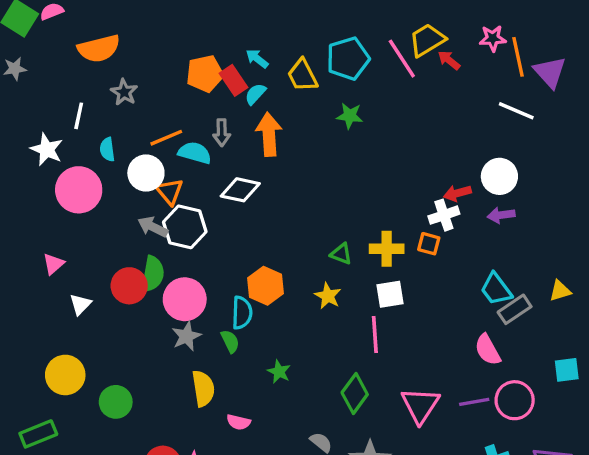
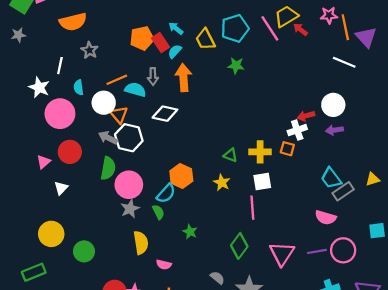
red circle: (129, 286) -> (70, 152), moved
cyan semicircle: (242, 313) -> (166, 193), turned 40
pink semicircle: (488, 350) -> (326, 218), turned -45

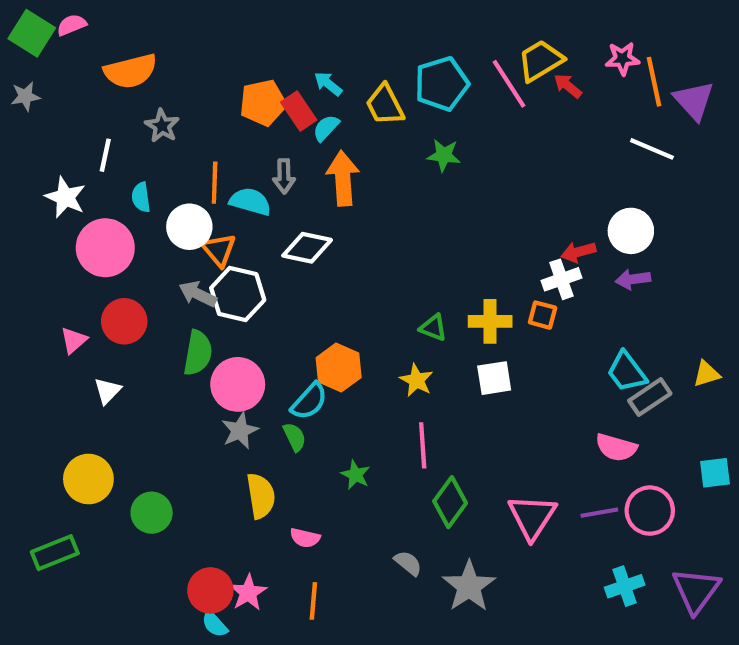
orange line: (117, 80) -> (215, 183), turned -65
pink line: (252, 208) -> (423, 445), moved

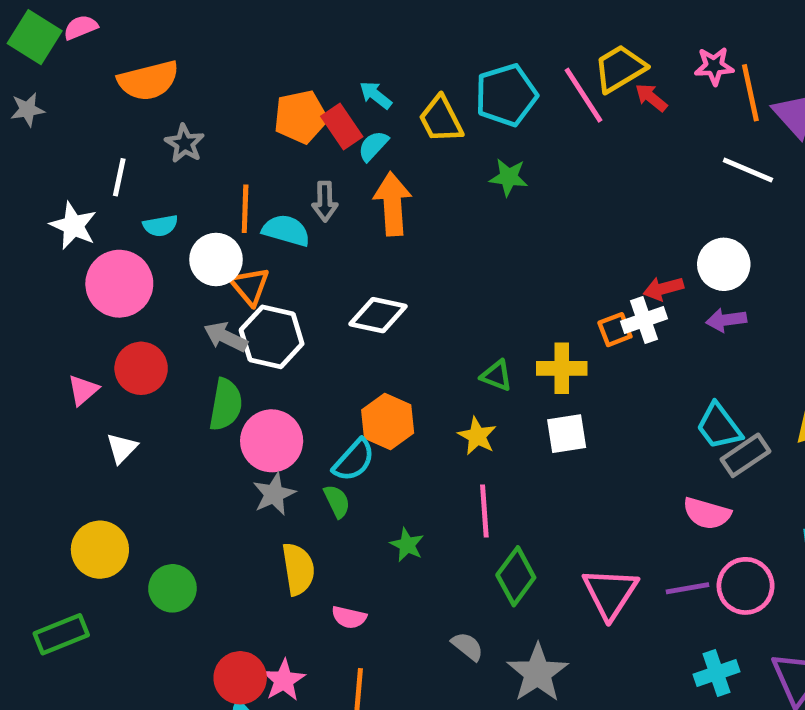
cyan semicircle: (141, 197) -> (160, 226), turned -92
white diamond: (307, 248) -> (378, 315), moved
orange square: (543, 315) -> (615, 330), moved, turned -36

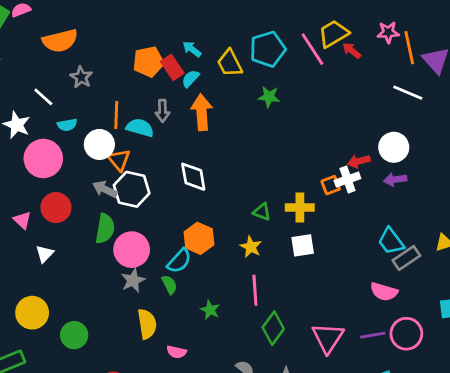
white line: (119, 177) -> (43, 97), turned -60
white diamond: (378, 315) -> (193, 177), turned 68
pink triangle: (83, 390) -> (22, 220), turned -36

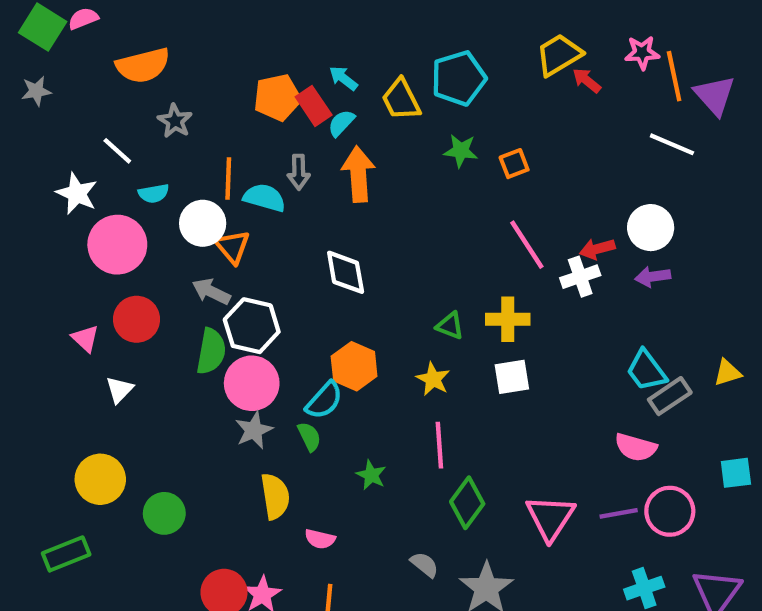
pink line: (312, 49) -> (527, 245), moved
orange square: (331, 185) -> (514, 164), moved
white hexagon: (132, 189) -> (252, 326), moved

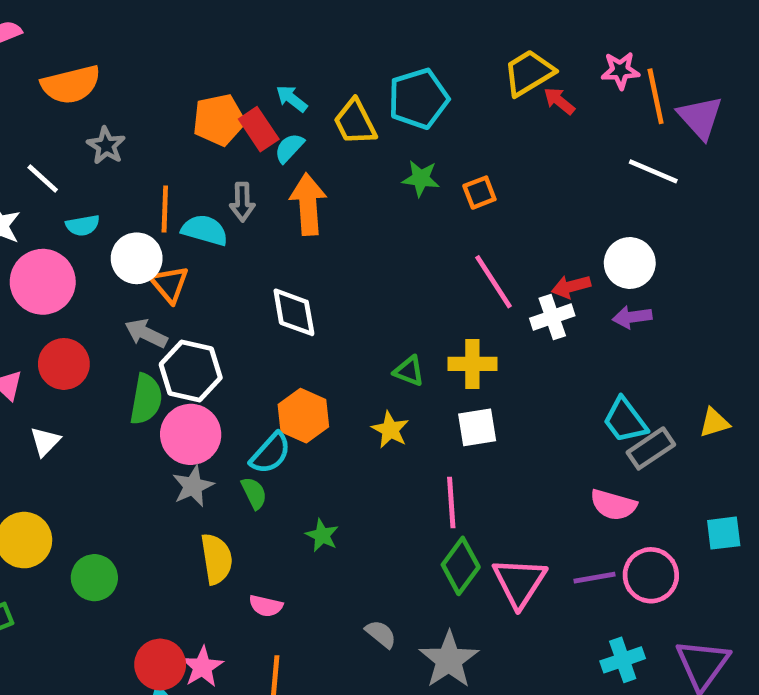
pink line: (439, 445) -> (451, 502), moved
green diamond: (467, 503) -> (461, 566), moved

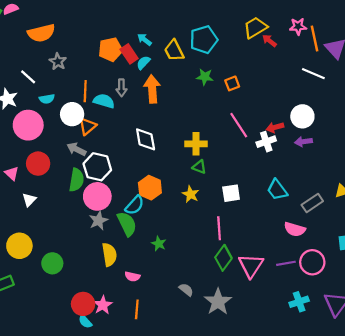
orange triangle: (170, 284) -> (87, 126), turned 30
yellow cross: (472, 364) -> (196, 144), moved
cyan trapezoid: (625, 420) -> (277, 190), moved
green semicircle: (254, 493) -> (127, 224), size x1.6

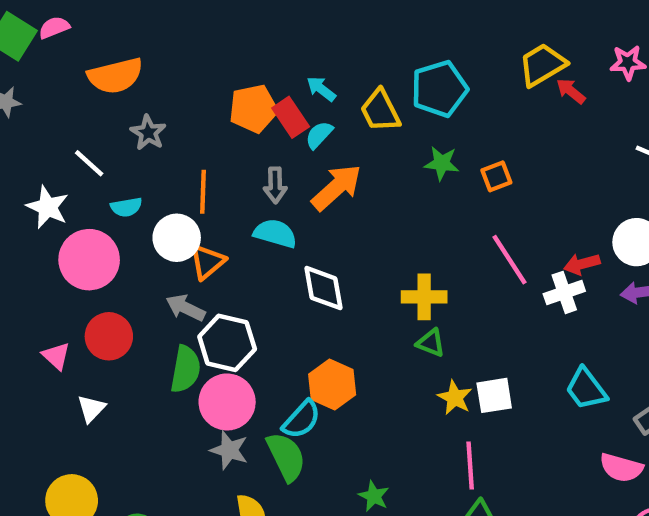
orange arrow: (152, 89) -> (337, 187), turned 52
cyan semicircle: (104, 101) -> (275, 233), moved
yellow star: (191, 194) -> (455, 398), moved
gray star: (98, 221) -> (229, 450), turned -30
green star: (159, 244) -> (374, 496), moved

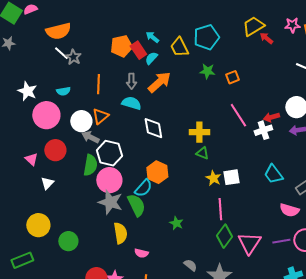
white line: (89, 163) -> (61, 53), moved
white circle: (177, 238) -> (81, 121), moved
gray star: (229, 450) -> (110, 202), size x1.4

